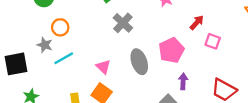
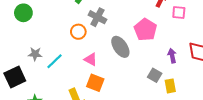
orange circle: (60, 27) -> (78, 32), moved
purple arrow: (183, 81) -> (172, 56), moved

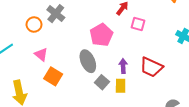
gray ellipse: (120, 47) -> (88, 61), moved
orange square: (95, 83) -> (53, 76), moved
yellow rectangle: (170, 86) -> (121, 86), moved

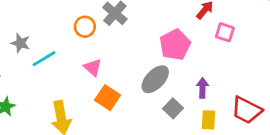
gray ellipse: (88, 61) -> (155, 79), turned 65
red trapezoid: (151, 67) -> (247, 110), moved
yellow rectangle: (121, 86) -> (209, 120), moved

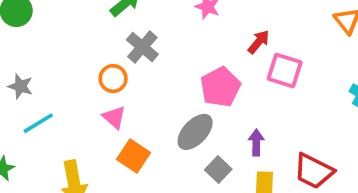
orange circle: (85, 27) -> (113, 79), moved
pink square: (225, 32) -> (285, 71), size x1.4
cyan line: (44, 59) -> (38, 123), moved

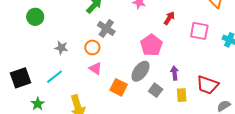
pink square: (285, 71) -> (199, 31), moved
gray star: (20, 86) -> (61, 48), moved
orange square: (134, 156) -> (119, 87), moved

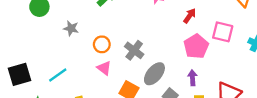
gray cross: (106, 28) -> (134, 50), moved
pink pentagon: (151, 45) -> (196, 46), moved
gray star: (61, 48) -> (71, 28), moved

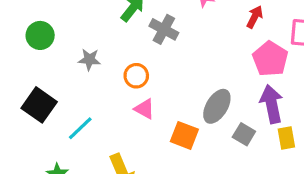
gray cross: (134, 50) -> (164, 29), moved
black square: (19, 74) -> (39, 105), moved, turned -30
purple arrow: (192, 78) -> (272, 104), size x1.6

